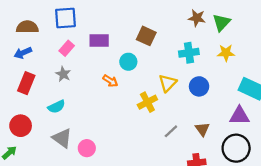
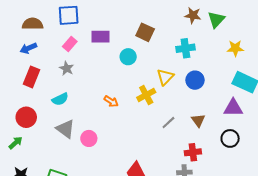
yellow star: (226, 53) -> (235, 48), moved
orange arrow: (110, 81) -> (111, 101), moved
black circle: (236, 148) -> (230, 138), size x0.7

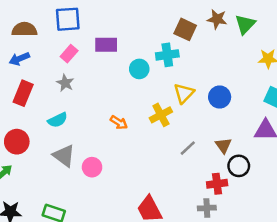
brown square: (145, 32) -> (185, 29), moved
cyan cross: (185, 48) -> (167, 55), moved
black circle: (230, 138) -> (239, 166), moved

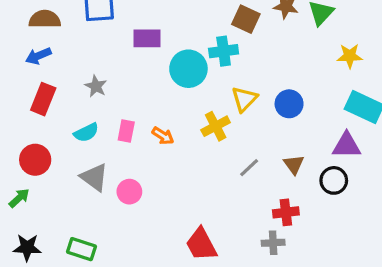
pink rectangle: (69, 54) -> (126, 131), moved, turned -30
cyan circle: (139, 69) -> (188, 69), size x1.5
black circle: (239, 166) -> (334, 180), moved

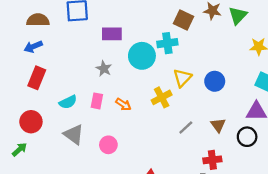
gray star: (96, 86) -> (104, 69), moved
pink circle: (129, 192) -> (108, 145), moved

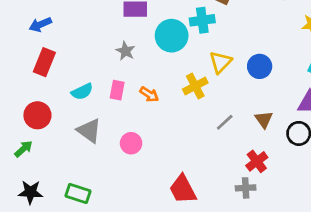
red cross: (212, 160) -> (257, 161), turned -30

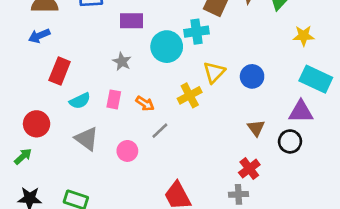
red rectangle: (44, 62) -> (60, 71), moved
gray line: (225, 122) -> (160, 131), moved

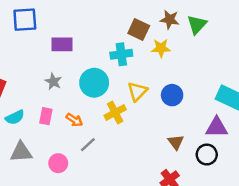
yellow star: (304, 36) -> (161, 48), moved
cyan circle: (167, 47) -> (94, 83), moved
gray triangle: (87, 139) -> (21, 152), turned -40

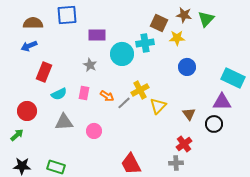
cyan circle: (94, 83) -> (122, 54), moved
yellow triangle: (137, 91) -> (158, 106), moved
blue circle: (172, 95) -> (187, 67), moved
gray line: (88, 145) -> (124, 103), moved

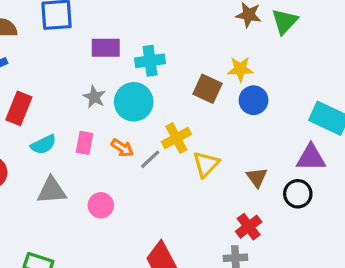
brown square: (159, 23) -> (208, 89), moved
yellow star: (177, 38) -> (240, 69), moved
cyan cross: (145, 43) -> (150, 61), moved
cyan circle: (122, 54) -> (134, 102), moved

